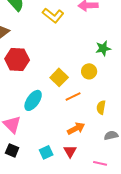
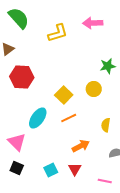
yellow L-shape: (53, 15) -> (58, 33), turned -55
orange line: (73, 96) -> (69, 118), moved

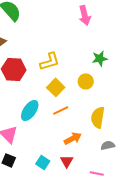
pink arrow: (93, 23) -> (85, 15), turned -102
yellow L-shape: (58, 33) -> (50, 61), moved
yellow semicircle: (106, 125) -> (98, 117), size x1.5
cyan square: (51, 170) -> (43, 162), turned -32

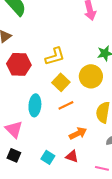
yellow circle: (86, 81) -> (91, 76), size x1.5
cyan ellipse: (30, 110) -> (35, 105), turned -30
red triangle: (67, 161) -> (72, 156), turned -40

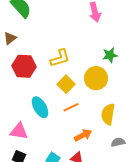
cyan ellipse: (35, 105) -> (40, 107), turned -35
pink triangle: (14, 129) -> (19, 131), turned -36

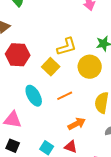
yellow L-shape: (60, 58) -> (67, 47), moved
yellow square: (66, 84) -> (51, 67), moved

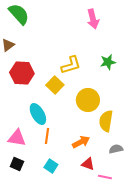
yellow circle: (90, 67) -> (88, 100), moved
orange line: (65, 96) -> (47, 136), moved, turned -56
red triangle: (71, 147) -> (88, 164), moved

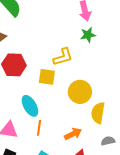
green star: (108, 62) -> (88, 35), moved
yellow square: (55, 85) -> (47, 77), turned -36

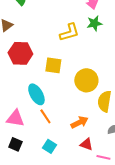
yellow L-shape: (63, 57) -> (69, 32), moved
orange line: (39, 128) -> (45, 116), turned -42

